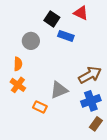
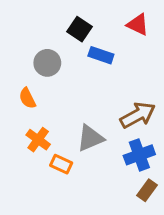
red triangle: (81, 13) -> (138, 25), moved
orange semicircle: (18, 64) -> (27, 98), turned 152
orange cross: (18, 85) -> (38, 140), moved

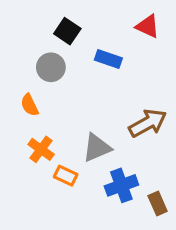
black square: (80, 29) -> (67, 31), moved
blue cross: (139, 155) -> (121, 185), moved
brown rectangle: (147, 190) -> (158, 203), turned -60

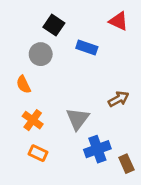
brown arrow: (148, 123) -> (119, 99), size x0.7
gray triangle: (97, 148) -> (78, 119), turned -30
orange rectangle: (66, 176) -> (38, 153), moved

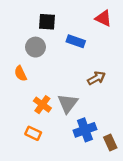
black square: (54, 25) -> (47, 22), turned -30
brown arrow: (119, 99) -> (96, 78), moved
orange cross: (33, 120) -> (42, 105), moved

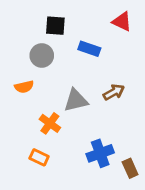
orange semicircle: (21, 74) -> (24, 87), turned -77
gray triangle: (68, 103) -> (76, 100), moved, turned 40

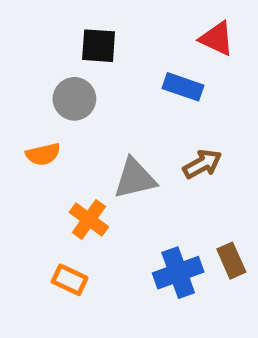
blue rectangle: (89, 49) -> (183, 87), moved
brown rectangle: (130, 168) -> (231, 261), moved

